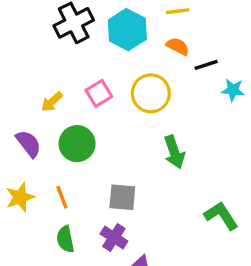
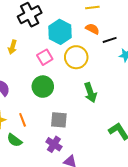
cyan hexagon: (127, 30) -> (60, 32), moved
yellow arrow: (52, 102) -> (12, 47), moved, turned -32
green circle: (77, 144) -> (43, 87), moved
green semicircle: (65, 239) -> (14, 140), moved, turned -42

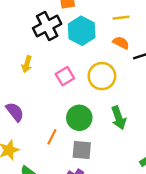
cyan hexagon: (60, 32) -> (82, 31), moved
green circle: (43, 87) -> (79, 118), moved
orange line: (23, 120) -> (52, 137), moved, turned 48

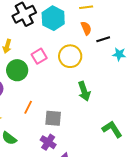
orange semicircle: (121, 43) -> (86, 28), turned 40
green circle: (79, 118) -> (17, 70), moved

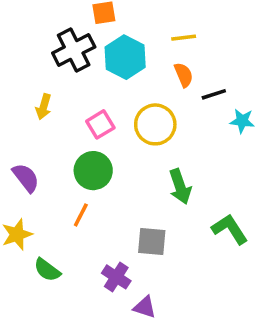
green circle: (17, 70) -> (93, 171), moved
gray square: (53, 118) -> (152, 242), moved
green L-shape: (112, 129) -> (230, 229), moved

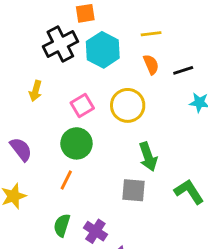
black line: (214, 94) -> (183, 70), moved
gray square: (152, 242) -> (133, 190), moved
green semicircle: (47, 270) -> (62, 225), moved, turned 70

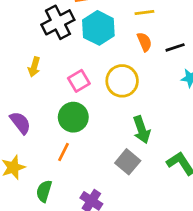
gray square: (133, 190) -> (128, 162), turned 35
green semicircle: (62, 225) -> (44, 191), moved

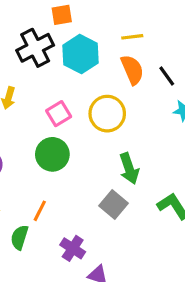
orange semicircle: (144, 42) -> (132, 70), size x1.4
black line: (175, 47) -> (167, 76), turned 72
orange line: (63, 152) -> (40, 211), moved

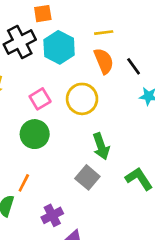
purple cross: (73, 248) -> (52, 215), turned 30

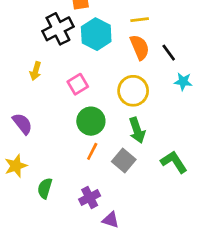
yellow circle: (82, 99) -> (133, 91), moved
green circle: (35, 134) -> (91, 121), moved
orange line: (24, 183) -> (92, 151), moved

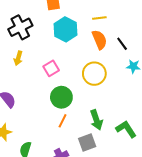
black cross: (58, 29) -> (20, 27), moved
green arrow: (137, 130) -> (96, 120), moved
gray square: (124, 161) -> (87, 142), moved, turned 30

